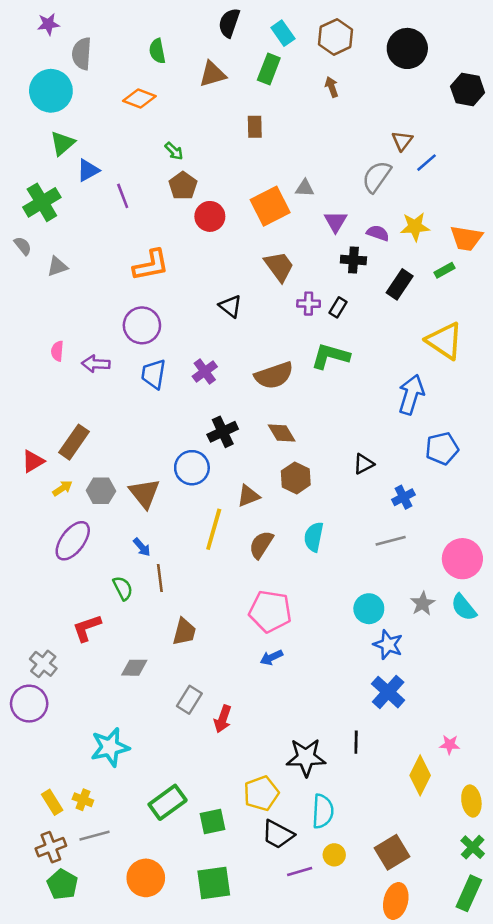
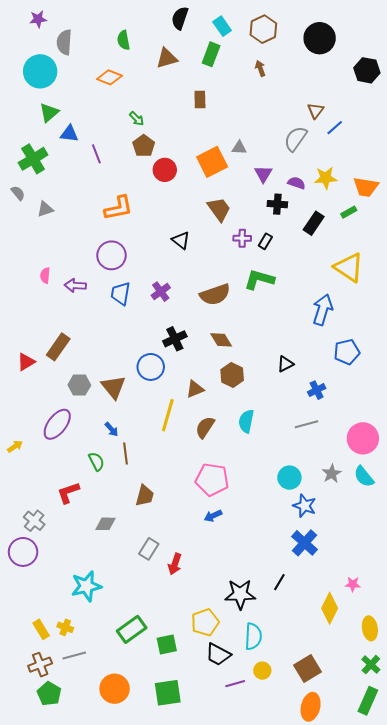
blue triangle: (88, 170) -> (69, 134), turned 36
yellow arrow: (62, 488) -> (15, 446), moved
black line: (356, 742) -> (279, 582), turned 30

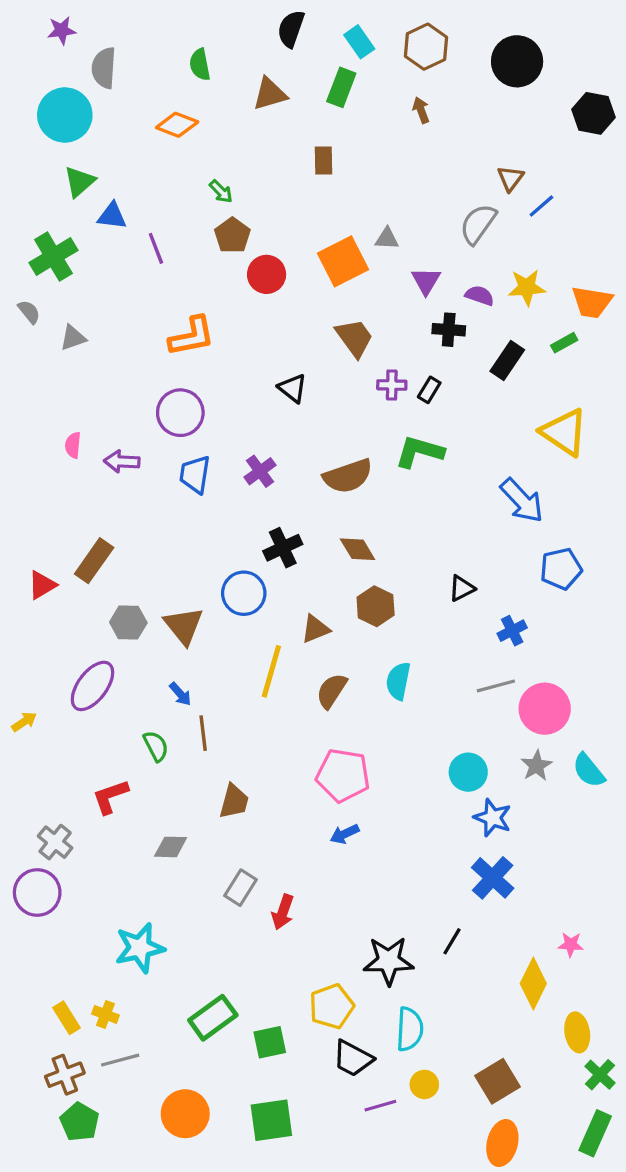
blue arrow: (323, 310) -> (522, 500), turned 120
pink circle: (363, 438) -> (545, 709), moved
yellow ellipse: (370, 628) -> (577, 1032), moved

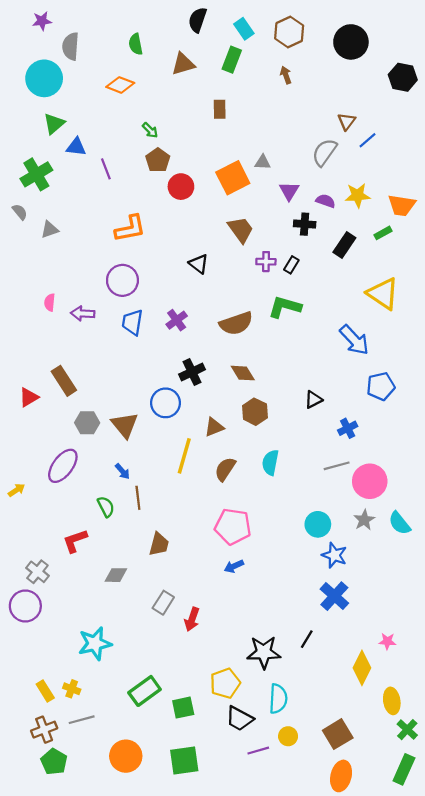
brown rectangle: (94, 561) -> (64, 381), turned -68

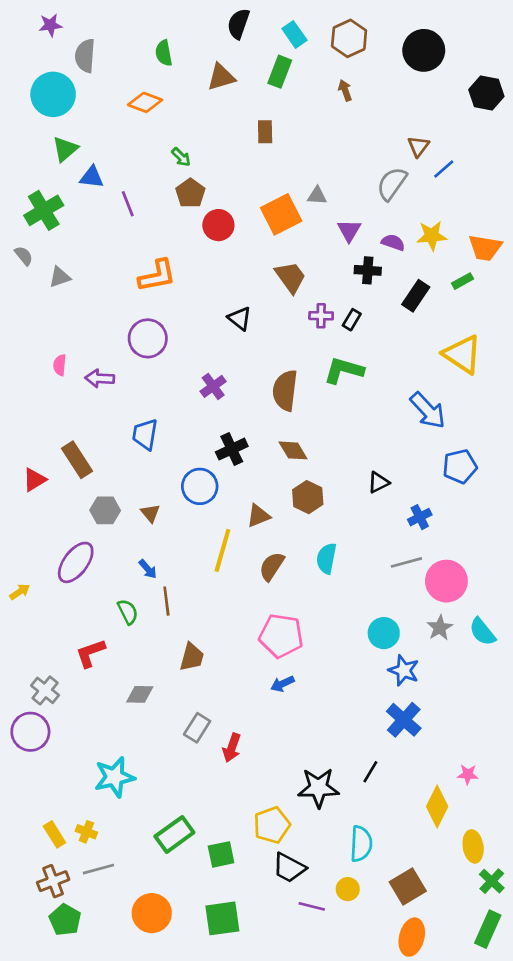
blue trapezoid: (132, 322) -> (145, 434), moved
brown semicircle: (236, 323) -> (285, 390), turned 116
brown triangle: (125, 425) -> (150, 513), size x0.6
cyan semicircle: (278, 699) -> (361, 844), moved
purple line: (258, 751) -> (312, 906), turned 30

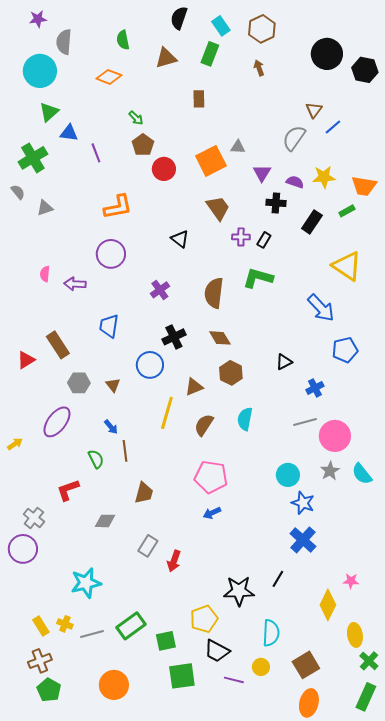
black circle: (424, 50) -> (327, 54), moved
gray line: (98, 869) -> (92, 634), moved
green square: (222, 918) -> (182, 676), moved

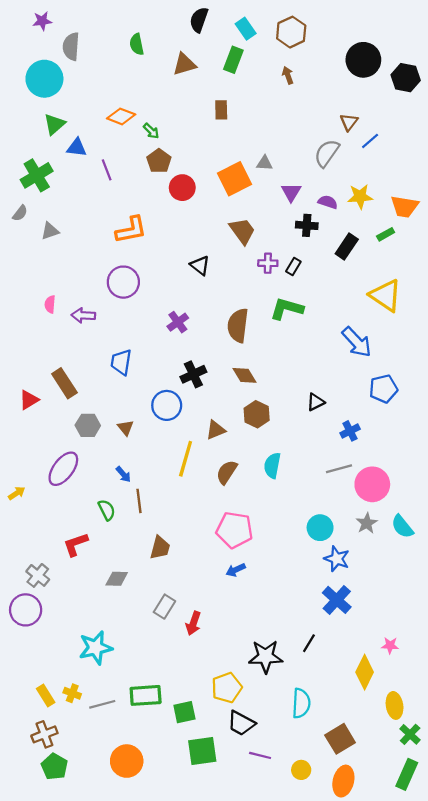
orange diamond: (109, 77) -> (121, 116), moved
gray semicircle: (18, 192) -> (20, 213), turned 77
green rectangle: (131, 626) -> (146, 695), turned 32
yellow circle: (261, 667) -> (301, 770), moved

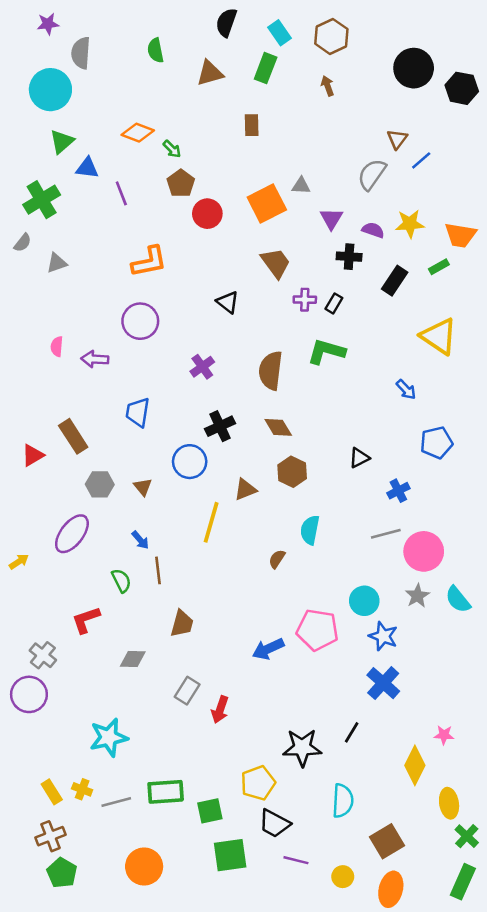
blue arrow: (357, 342) -> (406, 389), size x0.6
brown semicircle: (227, 472) -> (277, 559), moved, size x0.7
pink pentagon: (234, 530) -> (317, 630), moved
blue arrow: (236, 570) -> (268, 649), size x1.4

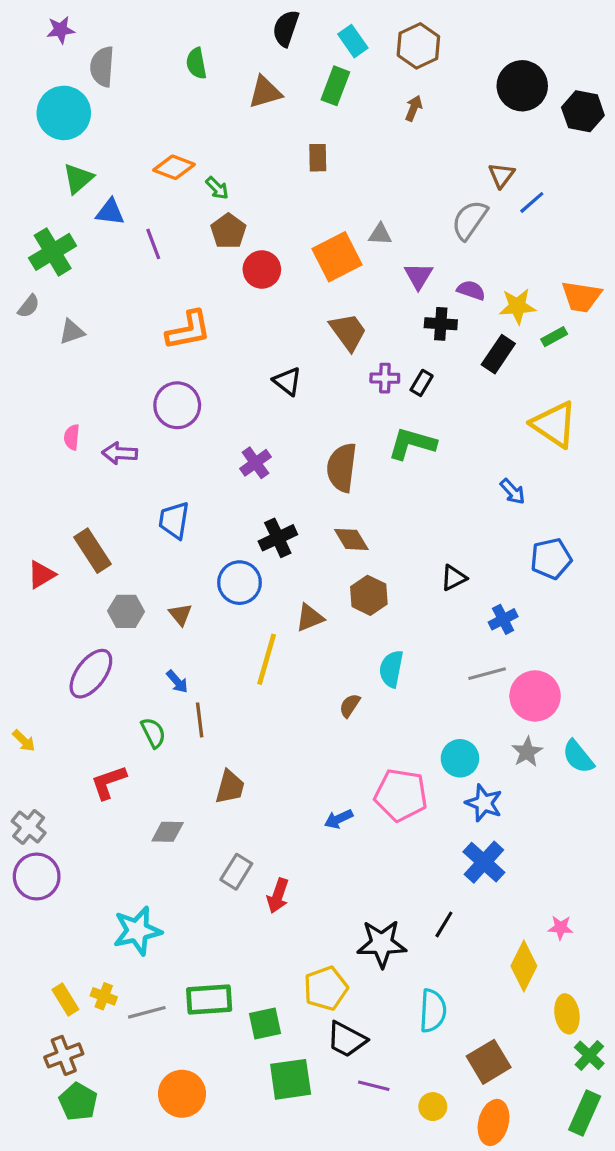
brown arrow: (328, 86) -> (414, 108), turned 42
yellow star: (410, 224) -> (517, 306), moved
yellow arrow: (19, 562) -> (24, 741), moved, turned 78
blue arrow: (268, 649) -> (339, 819), size x0.7
gray cross: (43, 655) -> (29, 827), moved

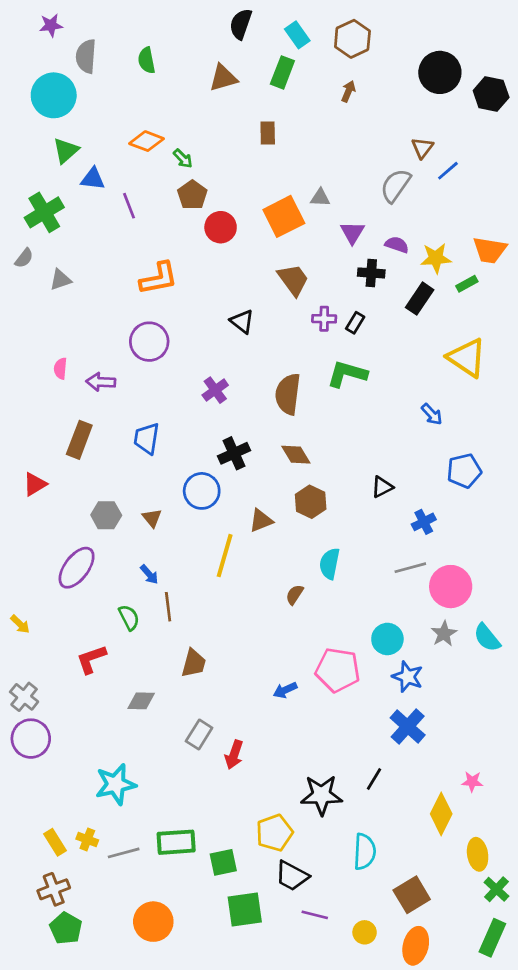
green semicircle: (196, 63) -> (147, 60), moved
brown rectangle: (93, 551) -> (79, 440), moved, turned 54

